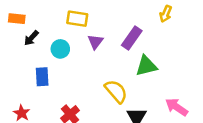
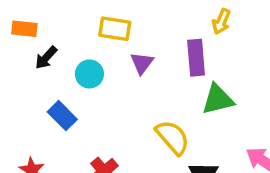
yellow arrow: (166, 14) -> (221, 22), moved
purple rectangle: (132, 38) -> (196, 58), turned -40
blue rectangle: (42, 77) -> (62, 116), turned -42

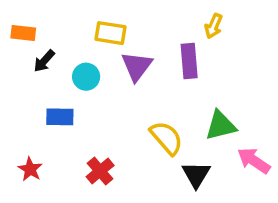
purple triangle: (142, 63) -> (137, 66), size x1.4
green triangle: (218, 99) -> (221, 126), moved
blue rectangle: (62, 116) -> (60, 117), turned -44

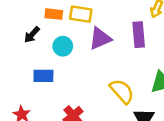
orange rectangle: (23, 33) -> (54, 14), moved
purple triangle: (137, 66) -> (100, 39), turned 30

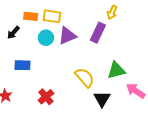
purple rectangle: (139, 35) -> (98, 33), turned 30
cyan circle: (63, 46) -> (46, 38), moved

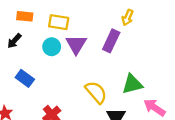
orange rectangle: (31, 16) -> (25, 16), moved
purple triangle: (67, 36) -> (76, 44), turned -36
blue rectangle: (23, 65) -> (25, 78), turned 35

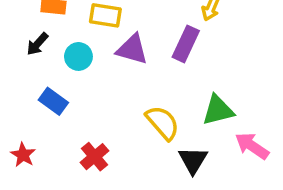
purple triangle: (76, 44) -> (132, 49), turned -45
cyan circle: (52, 47) -> (78, 56), moved

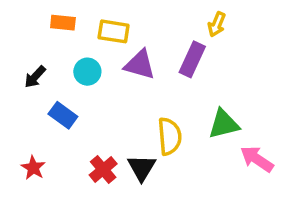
black arrow: (37, 44) -> (35, 77), moved
yellow semicircle: (163, 123) -> (170, 136), turned 36
black triangle: (193, 160) -> (142, 168), moved

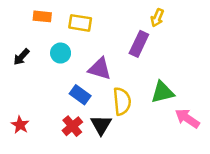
purple triangle: (140, 65) -> (100, 69), moved
blue rectangle: (63, 115) -> (80, 95), moved

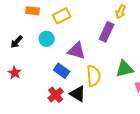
yellow rectangle: (80, 23) -> (62, 16), turned -36
red star: (20, 125) -> (15, 73), moved
black triangle: (101, 125) -> (78, 94), turned -30

